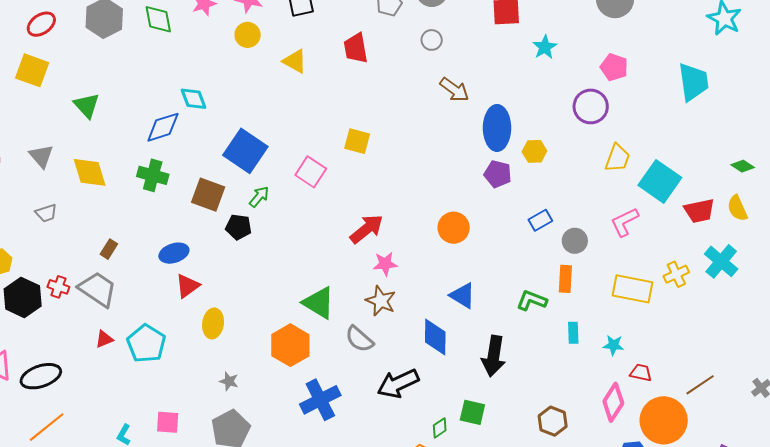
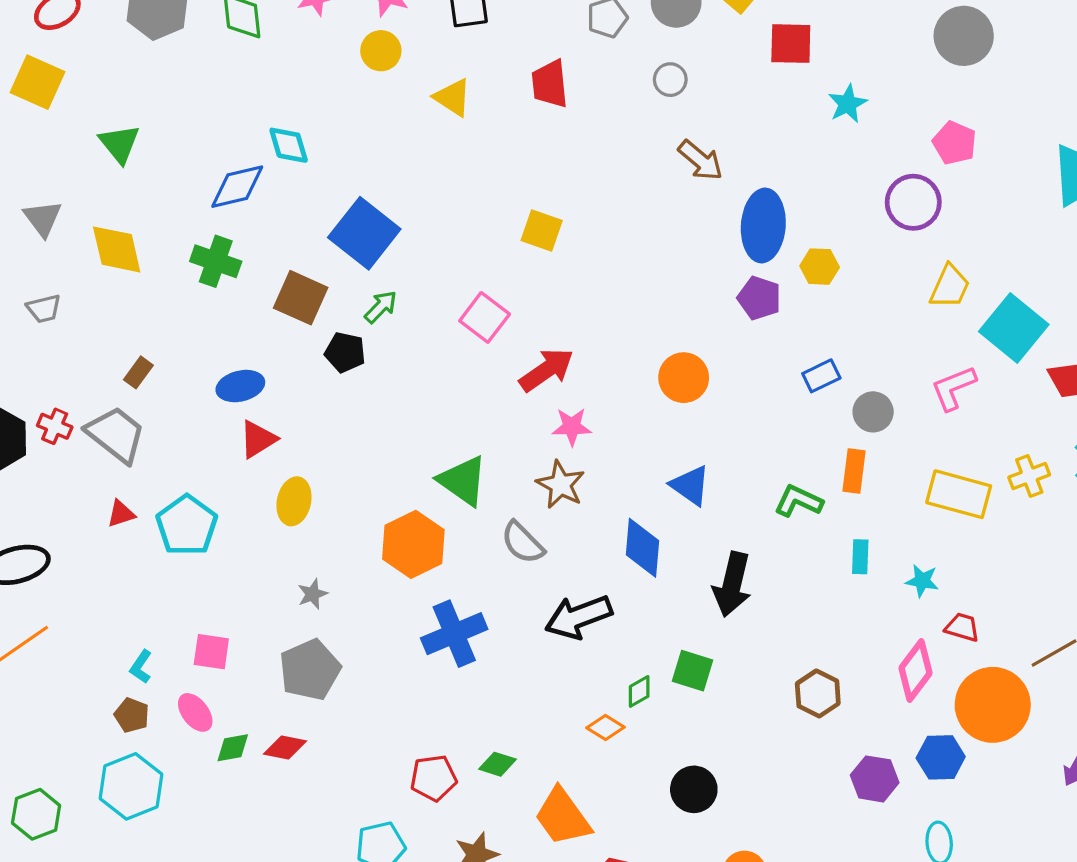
pink square: (311, 172) -> (485, 317), moved
gray star: (229, 381) -> (313, 594), turned 30

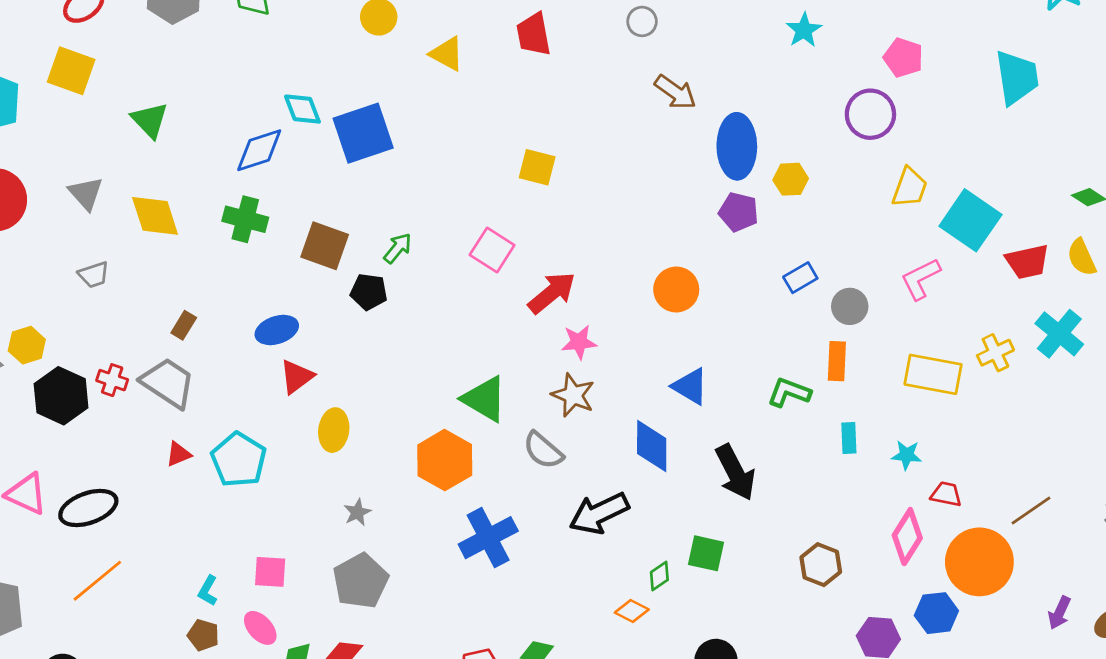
blue square: (364, 233) -> (363, 133), moved, turned 38
black arrow: (732, 584) -> (735, 472), turned -36

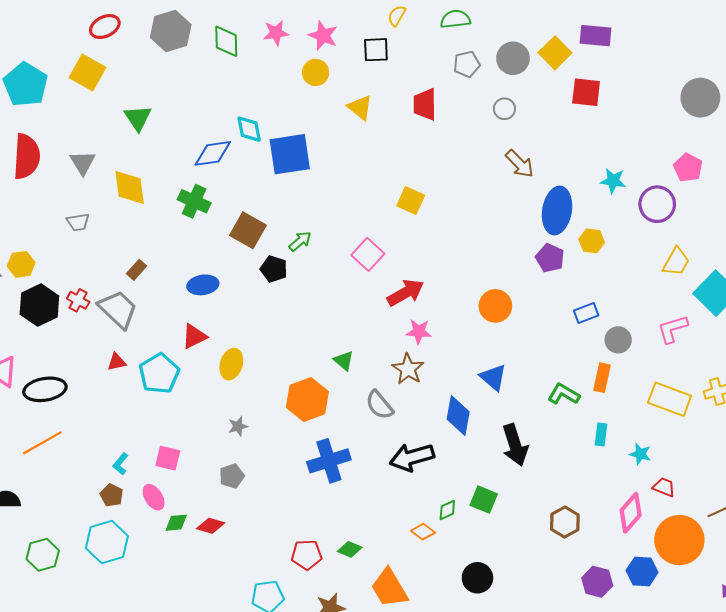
cyan star: (804, 30) -> (613, 181), moved, turned 30
red triangle: (297, 377) -> (194, 336), moved
green triangle: (485, 399) -> (344, 361), size x0.6
gray pentagon: (361, 581) -> (232, 476), size x0.6

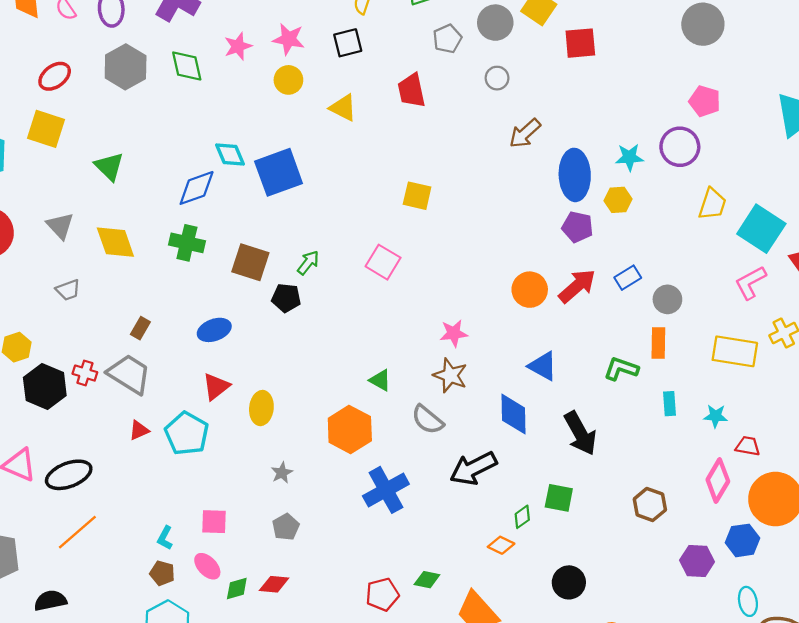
brown arrow: (520, 164) -> (525, 133), turned 104
cyan star: (613, 181) -> (629, 157), moved
red arrow: (406, 293) -> (577, 286), moved
pink L-shape: (673, 329) -> (750, 283), moved

